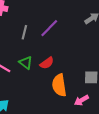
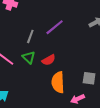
gray line: (24, 32) -> (30, 36), moved

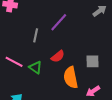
green triangle: (29, 57) -> (35, 67), moved
gray square: (89, 78) -> (92, 61), moved

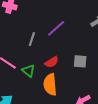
gray square: (92, 61) -> (80, 61), moved
orange semicircle: (71, 77) -> (50, 85), moved

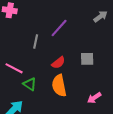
green triangle: (28, 71) -> (30, 84), moved

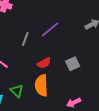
gray square: (87, 59) -> (73, 64), turned -32
green triangle: (30, 84) -> (17, 91), moved

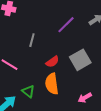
purple line: (50, 29) -> (66, 25), moved
gray square: (73, 64) -> (80, 60), size x1.5

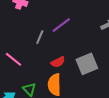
purple line: (66, 25) -> (61, 25), moved

